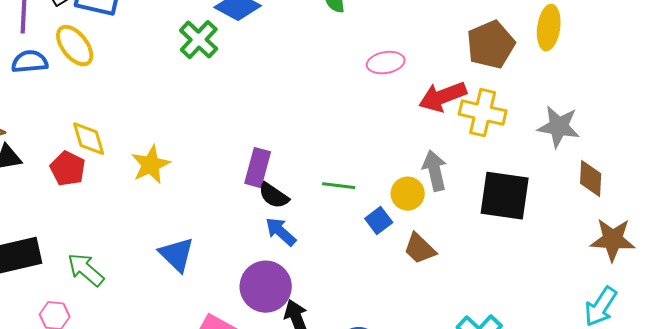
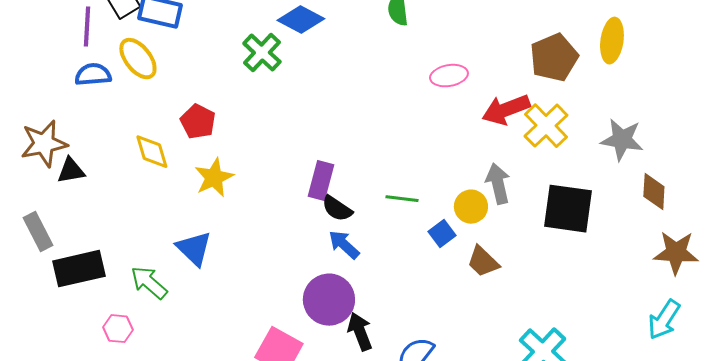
yellow cross: (483, 113) -> (546, 126), turned 33
red pentagon: (68, 169) -> (198, 122), moved
blue triangle: (177, 255) -> (194, 249), moved

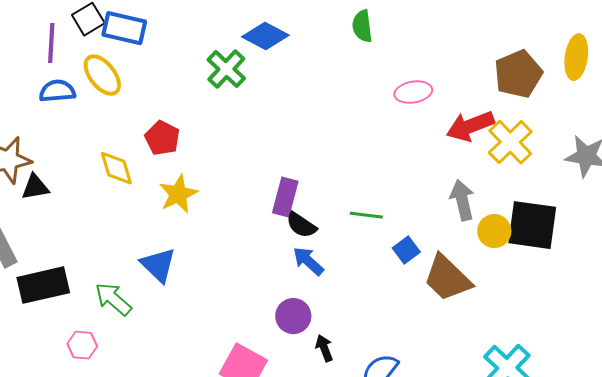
yellow circle: (471, 207) -> (494, 231), moved
brown trapezoid: (483, 262) -> (447, 278), size x1.5
purple circle: (329, 300) -> (293, 316), size x0.7
black arrow: (360, 332) -> (324, 348), size x0.7

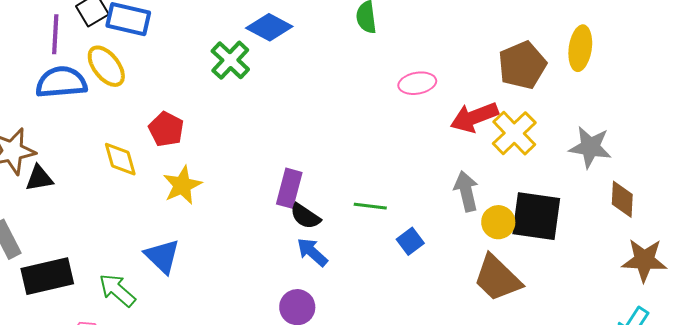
blue semicircle: (57, 91) -> (61, 82), size x1.4
brown trapezoid: (447, 278) -> (497, 278), moved

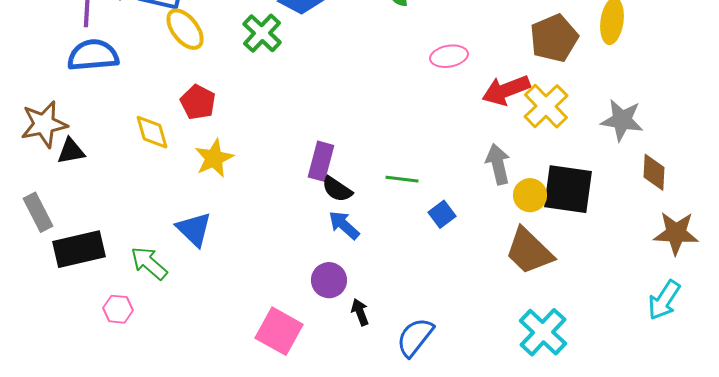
yellow ellipse: (106, 66) -> (185, 29), moved

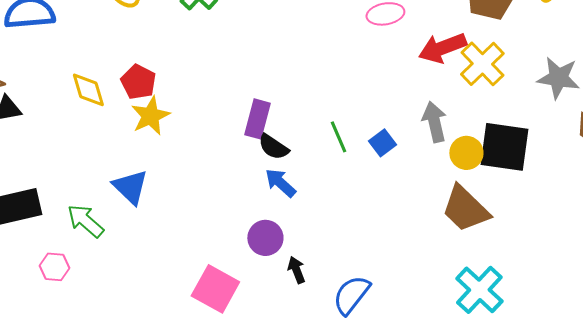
red pentagon: (198, 102) -> (138, 82), moved
green line: (402, 179) -> (338, 137), turned 60
blue square: (442, 214) -> (382, 143), moved

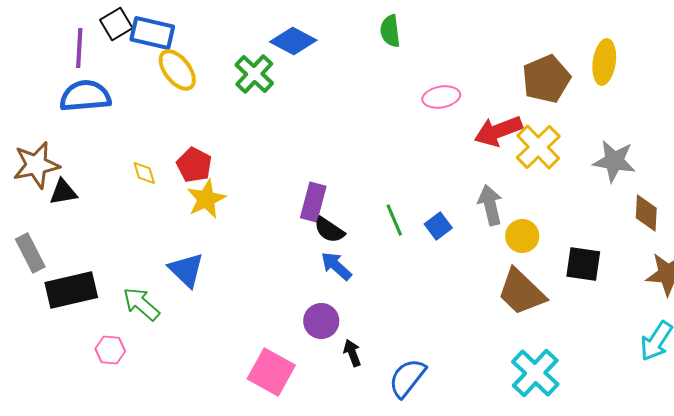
yellow diamond: (88, 90) -> (144, 173), size x0.7
black square: (504, 147) -> (583, 264), moved, size x0.7

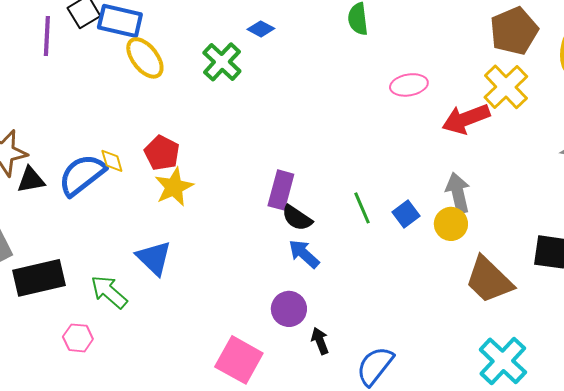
blue diamond: (293, 41) -> (261, 29), size x0.6
brown pentagon: (546, 79) -> (514, 31), moved
blue semicircle: (85, 96) -> (82, 175), moved, turned -33
yellow cross: (538, 147) -> (506, 87), moved
yellow circle: (522, 236) -> (451, 224), moved

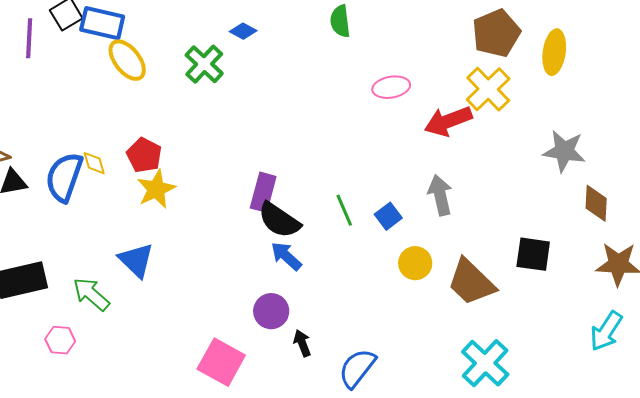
blue semicircle: (82, 175) -> (64, 177), turned -33
black semicircle: (297, 218) -> (279, 220), size x1.4
yellow circle: (451, 224) -> (415, 263), moved

